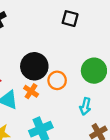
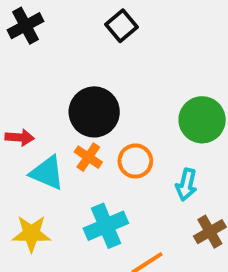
black square: (70, 19) -> (122, 26), moved, turned 35
orange circle: (57, 80) -> (135, 161), moved

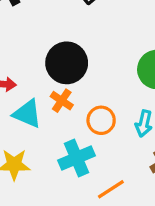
orange circle: (135, 161) -> (101, 120), moved

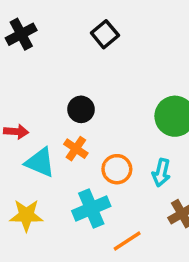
black circle: (67, 63) -> (81, 109), size x0.6

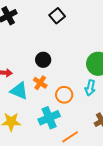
cyan arrow: (161, 173) -> (90, 88), moved

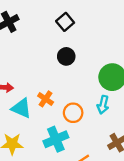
black circle: (43, 60) -> (66, 56), moved

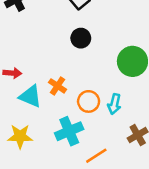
cyan arrow: (103, 105) -> (114, 104), moved

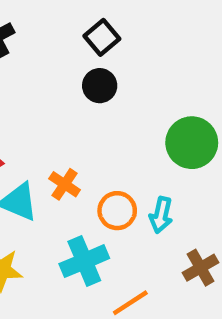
black circle: (81, 38) -> (100, 86), moved

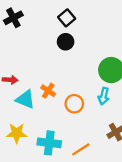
cyan arrow: (161, 215) -> (104, 96), moved
cyan cross: (84, 261) -> (49, 143), moved, turned 30

